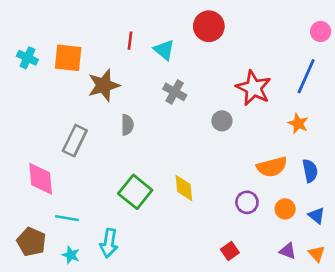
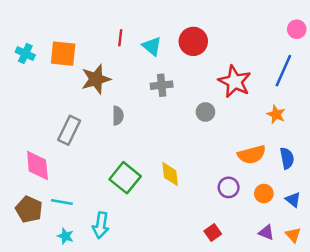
red circle: (209, 26) -> (193, 41), moved
gray cross: (175, 92) -> (162, 85), turned -35
brown pentagon: (31, 242) -> (29, 209), moved

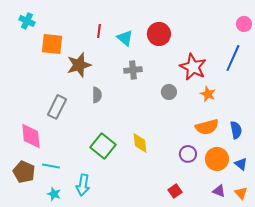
cyan cross: (25, 54) -> (27, 21), moved
orange star: (276, 114) -> (208, 94), moved
orange circle: (264, 194) -> (217, 159), size x1.5

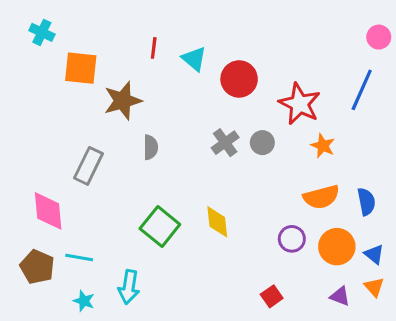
red circle: (159, 34) -> (239, 79), moved
gray cross: (133, 70) -> (225, 143), moved, turned -30
orange triangle: (241, 193) -> (374, 287), moved

